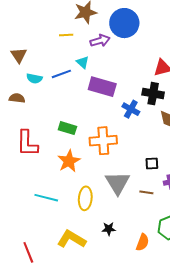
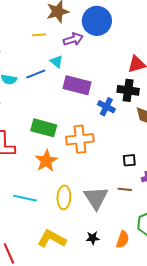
green rectangle: (67, 128) -> (44, 128), size x1.4
gray triangle: (118, 183) -> (96, 198), moved
black star: (109, 229) -> (93, 238), moved

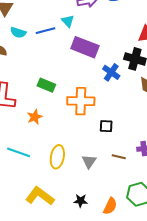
green rectangle: (44, 128) -> (46, 85), size x0.7
black square: (129, 160) -> (106, 126), moved
orange star: (46, 161) -> (35, 117), moved, size x0.7
gray triangle: (96, 198) -> (89, 161), size x0.6

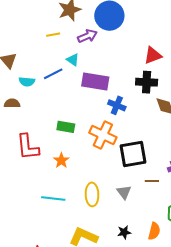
blue cross: (111, 72) -> (117, 105), moved
orange cross: (81, 101) -> (103, 135), turned 36
black square: (106, 126) -> (133, 154), size x2.0

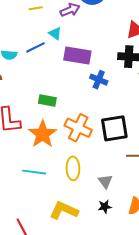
orange cross: (103, 135) -> (78, 128), moved
orange star: (61, 160) -> (43, 134), size x1.8
gray triangle: (124, 192) -> (105, 181), moved

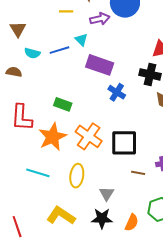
black star: (105, 207) -> (102, 218), size x1.5

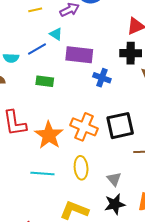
green rectangle: (63, 104) -> (45, 81), moved

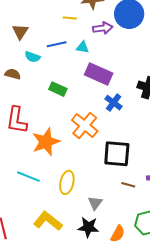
cyan triangle: (56, 34) -> (83, 47), turned -40
blue line: (37, 49) -> (57, 44), moved
orange cross: (84, 127) -> (85, 126), moved

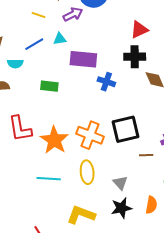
yellow line: (70, 18) -> (38, 15), turned 32
orange cross: (85, 126) -> (90, 135), moved

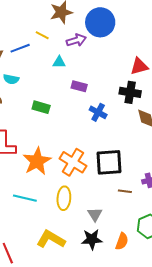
blue line: (34, 44) -> (20, 48), moved
purple rectangle: (83, 59) -> (79, 86), size x0.6

